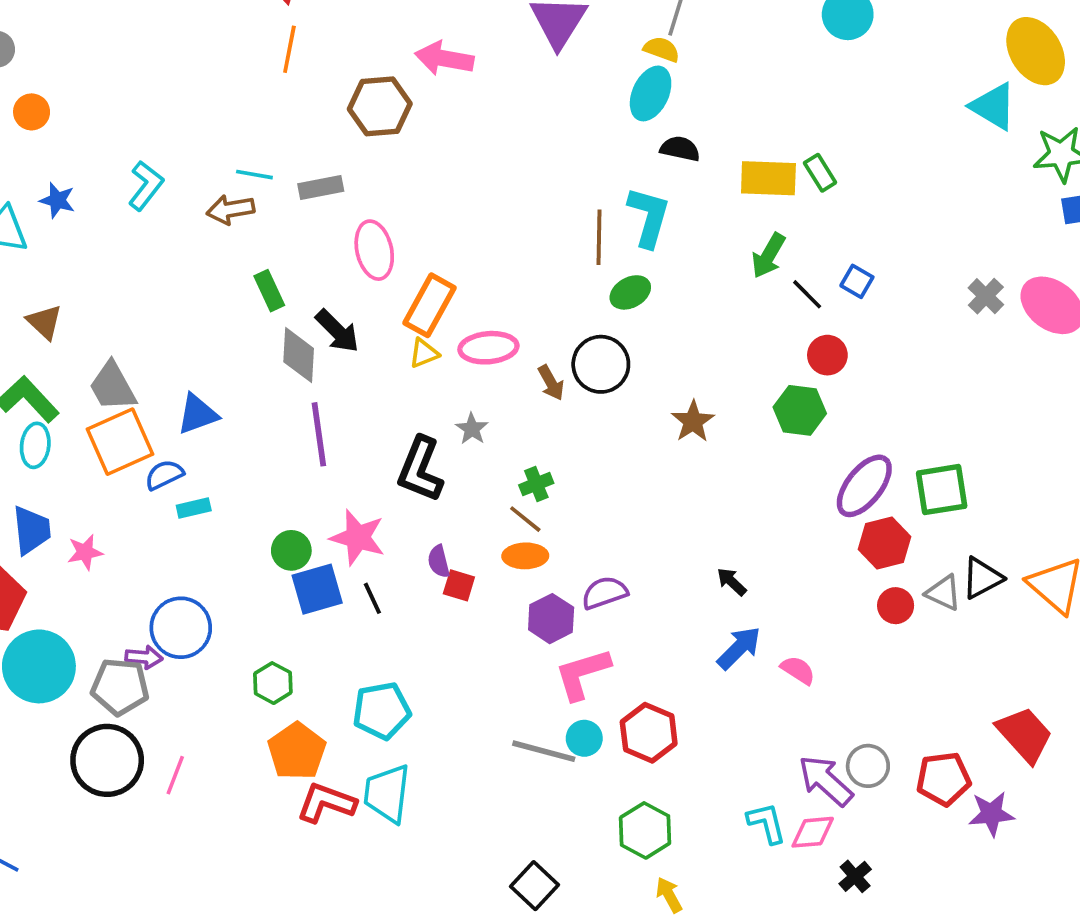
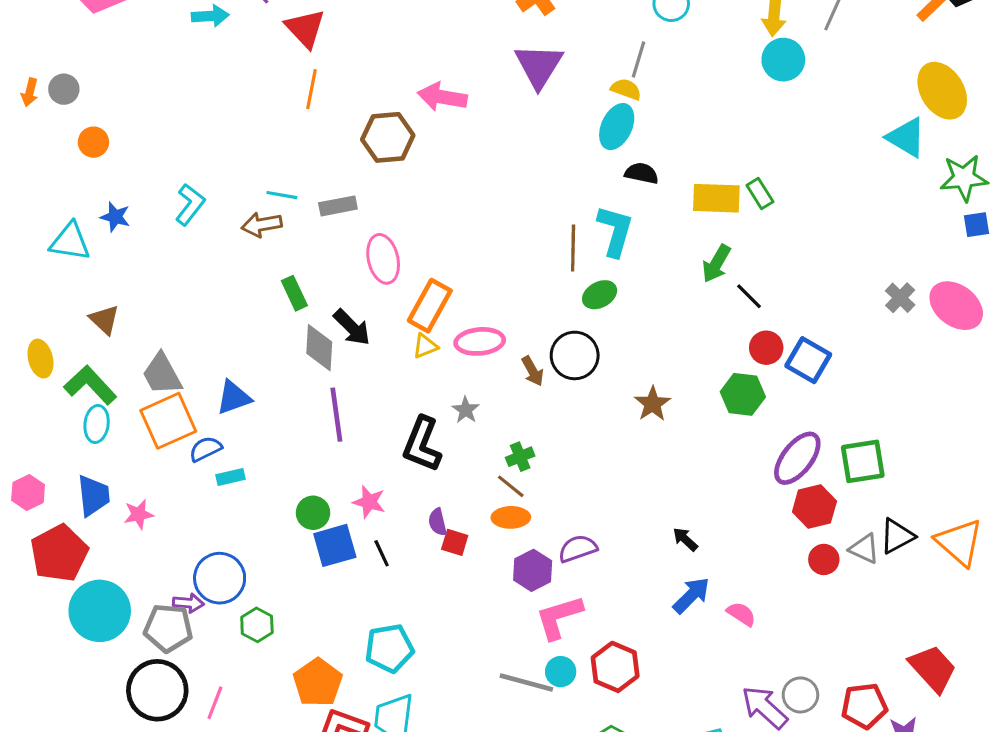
blue square: (857, 281) -> (808, 360), moved, size x1.6
pink star: (358, 537) -> (369, 502), size x0.7
green hexagon: (273, 683) -> (257, 625), moved

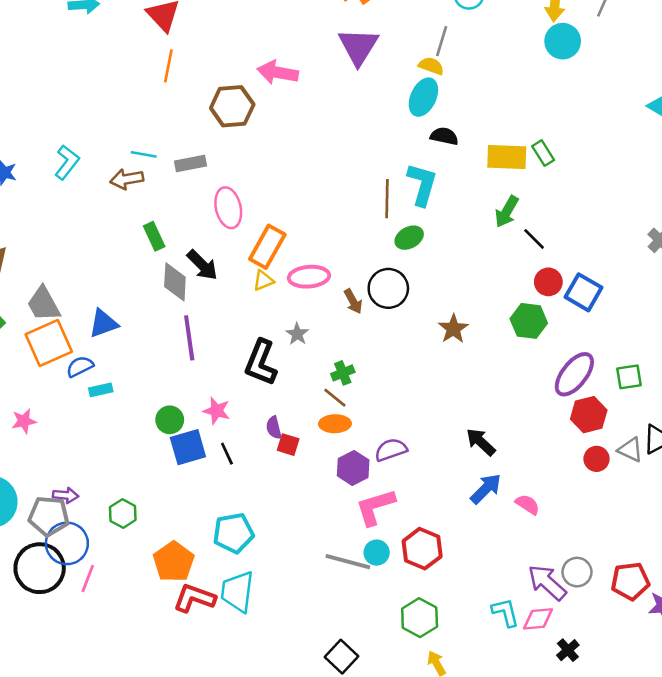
green square: (863, 461) -> (629, 377), size x0.7
black arrow: (685, 539) -> (481, 442), size x1.4
blue circle: (220, 578) -> (67, 543), moved

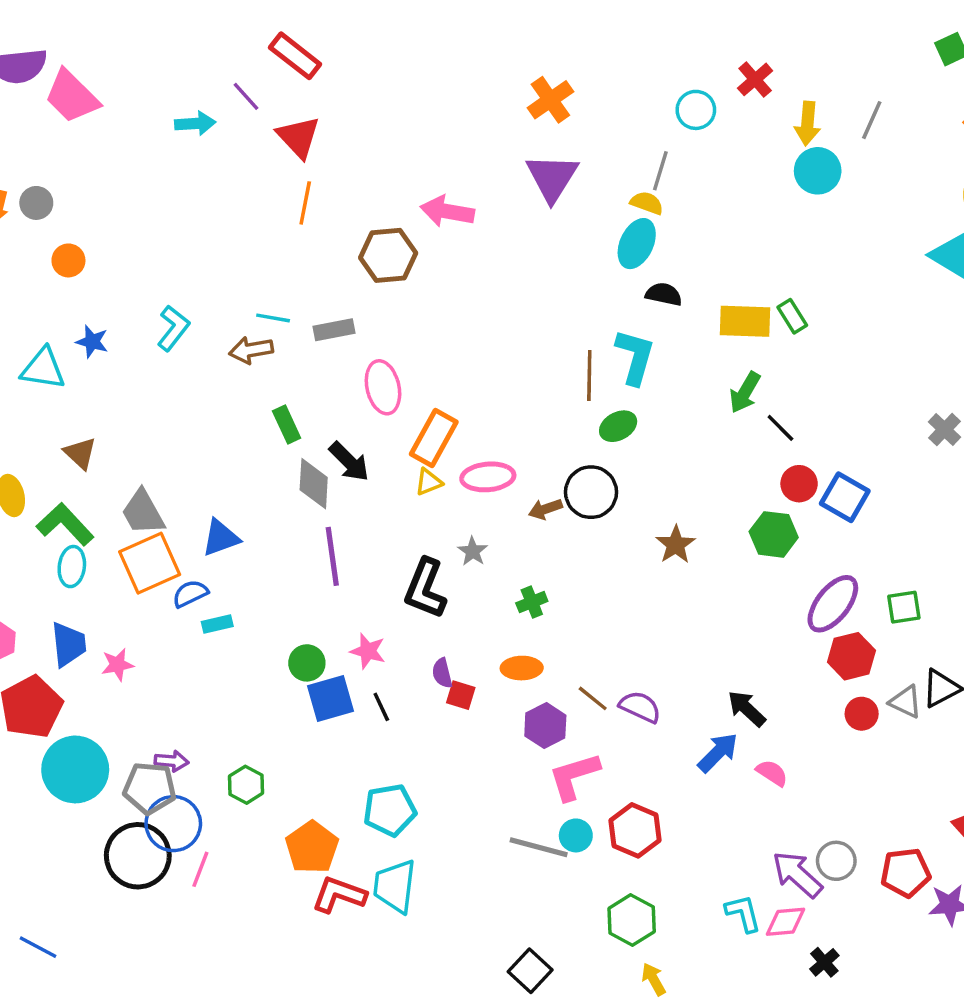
brown arrow: (353, 301) -> (545, 509), turned 100
brown line: (335, 398) -> (593, 698), moved
black arrow: (481, 442) -> (747, 709), moved
purple semicircle: (391, 450) -> (640, 707), moved, turned 44

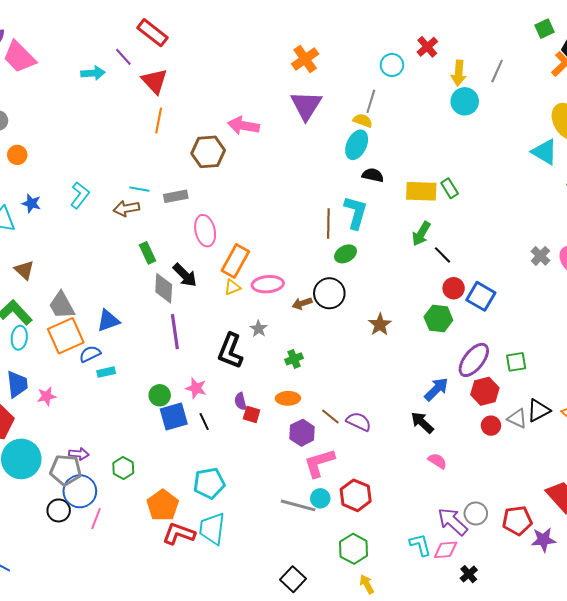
blue arrow: (718, 753) -> (436, 389), moved
black circle: (138, 856) -> (59, 510), size x0.6

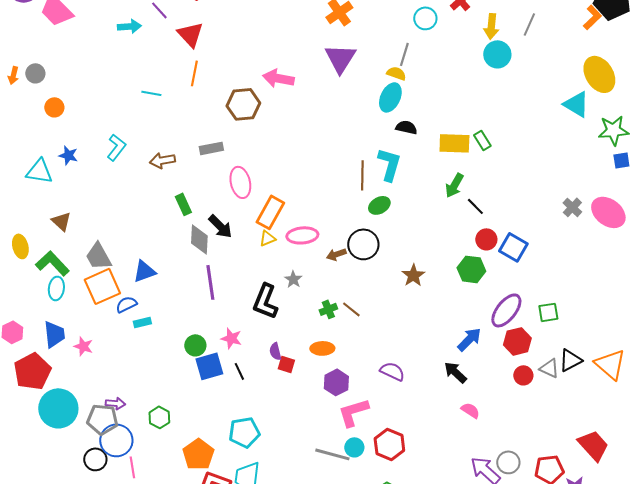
cyan line: (139, 189) -> (151, 93), moved
pink star: (47, 396) -> (83, 346), turned 30
brown line: (330, 417) -> (351, 309), moved
pink line: (96, 519) -> (132, 467), turned -30

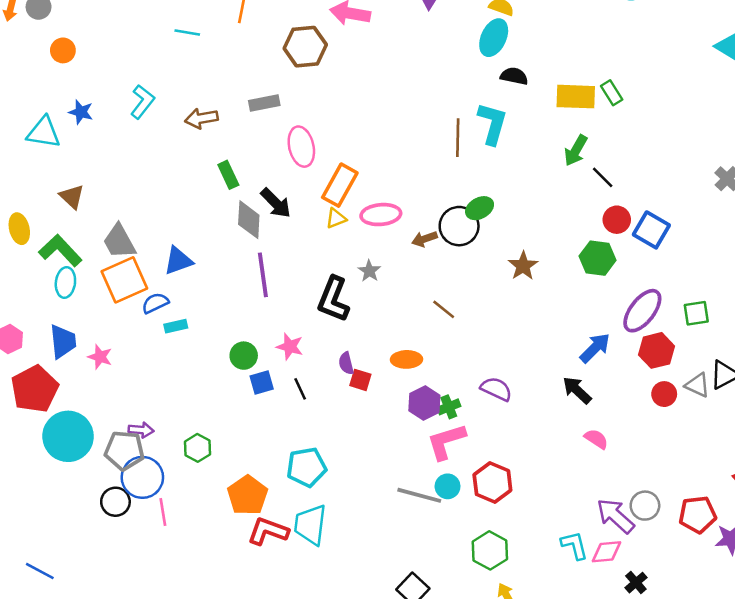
green ellipse: (379, 205) -> (480, 208), moved
green cross: (328, 309) -> (449, 407), moved
blue square: (209, 366) -> (262, 383), size x0.7

